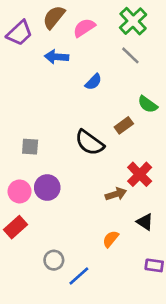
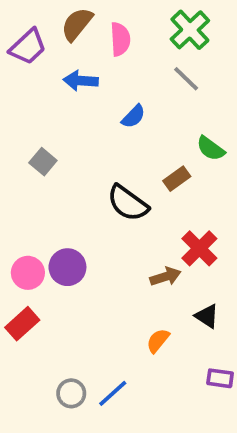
pink semicircle: (84, 28) -> (120, 39), turned 120
gray square: (30, 147) -> (43, 162), moved, turned 36
gray circle: (54, 260) -> (71, 393), moved

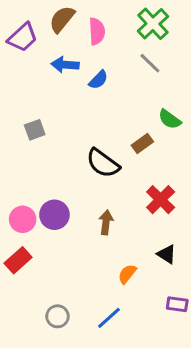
blue semicircle: (133, 116) -> (98, 80), moved
gray square: (43, 162) -> (35, 130), turned 30
brown arrow: (165, 277) -> (106, 222), moved, turned -65
blue line: (113, 393) -> (109, 318), moved

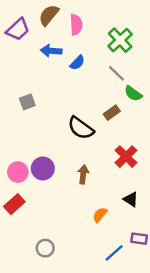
green cross: (153, 24) -> (120, 40), moved
gray line: (150, 63) -> (116, 73), moved
blue line: (109, 318) -> (114, 253), moved

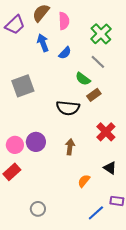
blue arrow: (51, 51) -> (43, 43), turned 66
green semicircle: (133, 94) -> (83, 79), moved
gray square: (27, 102) -> (23, 86), size x1.6
black semicircle: (81, 128) -> (68, 108), turned -30

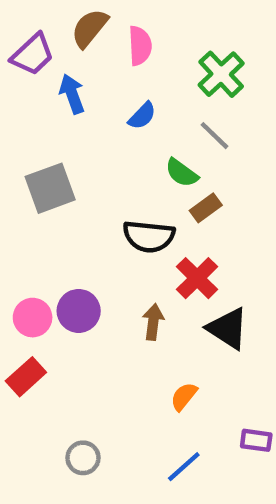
blue arrow: (43, 43) -> (72, 94), moved
red cross: (106, 132) -> (197, 278), moved
black triangle: (110, 168) -> (228, 328), moved, size x1.5
blue line: (96, 213) -> (184, 467), moved

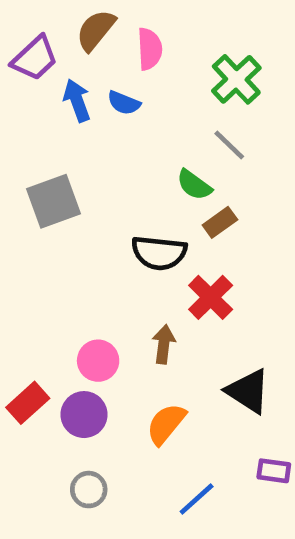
blue semicircle: (142, 116) -> (124, 103), moved, turned 68
purple circle: (79, 311) -> (84, 415), moved
pink circle: (33, 318) -> (98, 361), moved
black triangle: (228, 328) -> (248, 391), moved
orange semicircle: (184, 396) -> (166, 424), moved, size x1.4

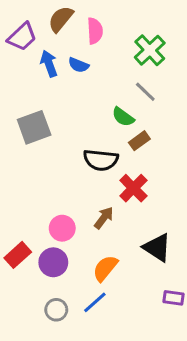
brown arrow: (164, 344) -> (104, 218), turned 30
blue line: (197, 499) -> (95, 302), moved

